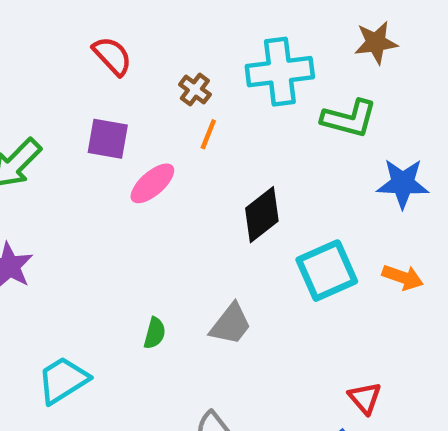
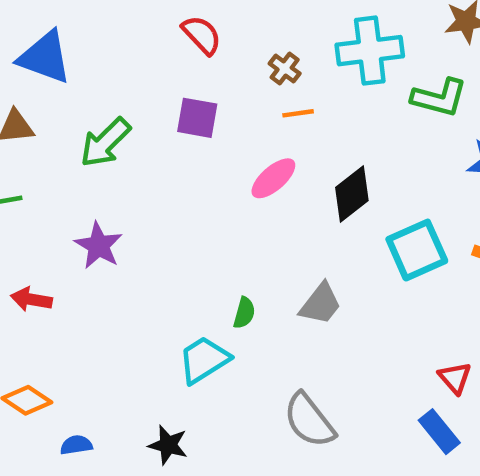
orange line: (208, 134) -> (298, 113), turned 60
pink ellipse: (152, 183) -> (273, 178), moved
cyan trapezoid: (63, 380) -> (204, 360), moved

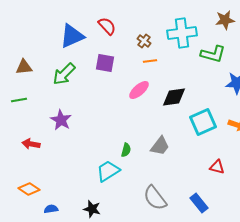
blue triangle: (45, 57) -> (72, 36), moved, turned -44
black diamond: (352, 194) -> (174, 97), turned 30
red triangle: (455, 378) -> (217, 167), moved, turned -35
blue rectangle: (439, 432) -> (199, 203), moved

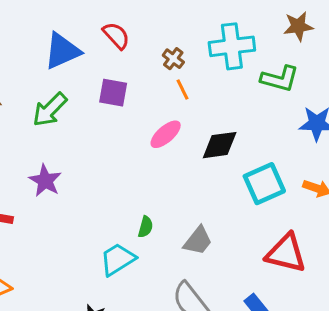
orange line: (150, 61) -> (183, 90), turned 72
gray trapezoid: (160, 146) -> (198, 241), moved
red triangle: (217, 167) -> (286, 253), size x1.8

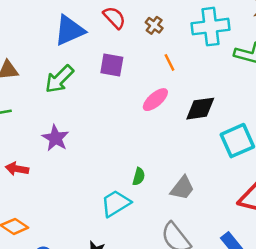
brown cross: (173, 59) -> (154, 25), moved

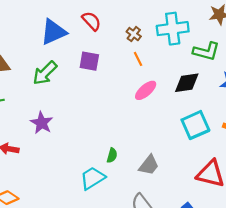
brown cross: (154, 25) -> (134, 34), moved
pink ellipse: (155, 100) -> (146, 90), moved
black diamond: (200, 109) -> (187, 83), moved

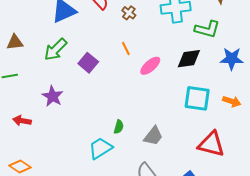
brown cross: (134, 34) -> (129, 13), moved
orange line: (138, 59) -> (126, 48), moved
purple square: (89, 61) -> (88, 63), moved, turned 30
cyan square: (195, 125) -> (197, 98), turned 32

